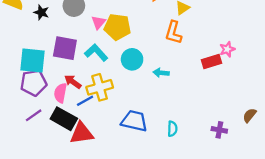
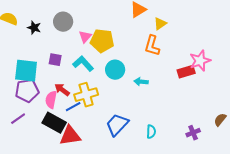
purple square: (65, 48) -> (55, 60), size x0.6
pink star: (227, 49) -> (200, 61), size x1.5
purple line: (34, 115) -> (18, 119), moved
blue trapezoid: (134, 121) -> (117, 125), turned -60
purple cross: (219, 130) -> (193, 133), turned -32

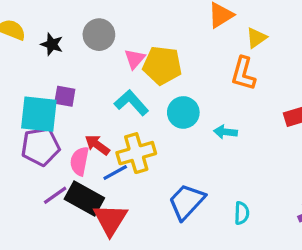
purple square: (55, 60) -> (65, 96), moved
purple line: (18, 119) -> (55, 195), moved
red triangle: (70, 136) -> (110, 220), turned -50

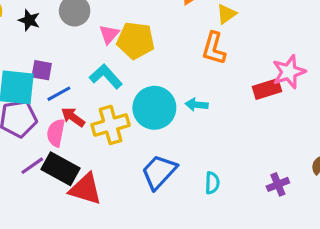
cyan circle: (183, 112) -> (154, 108), moved, size x1.4
blue line: (115, 173) -> (59, 94), moved
red triangle: (110, 220) -> (86, 189), turned -45

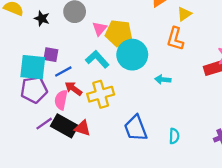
cyan circle: (154, 108) -> (132, 55), moved
blue trapezoid: (159, 172) -> (136, 128), turned -64
red triangle: (86, 189) -> (83, 128), moved, size x0.7

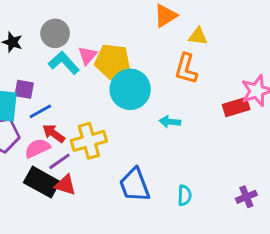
yellow triangle: (184, 14) -> (198, 36), turned 42
cyan L-shape: (97, 59) -> (64, 63), moved
pink semicircle: (61, 100) -> (37, 148), turned 54
purple line: (44, 124) -> (59, 161), moved

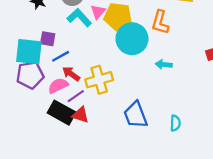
orange L-shape: (186, 69) -> (160, 22), moved

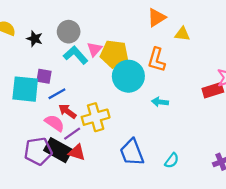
purple pentagon: (30, 75) -> (38, 151), moved
pink semicircle: (58, 86) -> (55, 123), turned 60
cyan semicircle: (175, 123) -> (172, 161), turned 35

